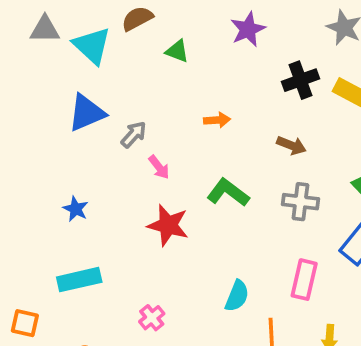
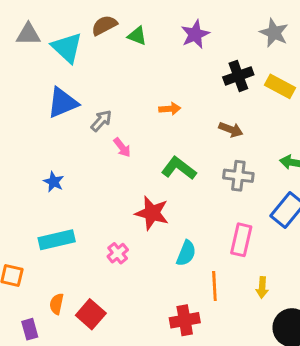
green triangle: (177, 51) -> (137, 36), moved
red star: (168, 225) -> (152, 213), moved
pink cross: (152, 318) -> (118, 253), moved

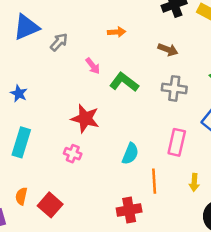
pink arrow: (122, 147) -> (93, 66), moved
red star: (152, 213) -> (85, 119), moved
cyan rectangle: (57, 240) -> (21, 142), turned -60
pink cross: (118, 253) -> (73, 154), turned -30

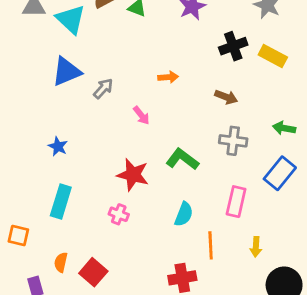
green L-shape: (124, 82) -> (182, 159), moved

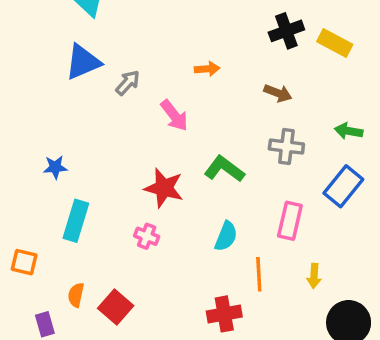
pink arrow: (141, 115) -> (174, 115), size x1.4
blue star: (58, 146) -> (55, 167), moved, turned -30

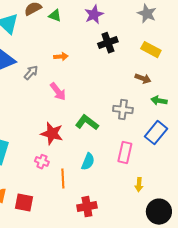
black cross: (286, 31) -> (108, 43), moved
orange arrow: (207, 69) -> (61, 57), moved
brown arrow: (278, 93) -> (143, 79), moved
orange line: (259, 274) -> (63, 179), moved
red square: (116, 307) -> (24, 203), turned -30

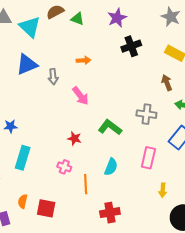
gray arrow: (31, 73) -> (53, 77), turned 133
brown arrow: (143, 79) -> (167, 83), turned -133
red star: (52, 134) -> (74, 138), size x0.6

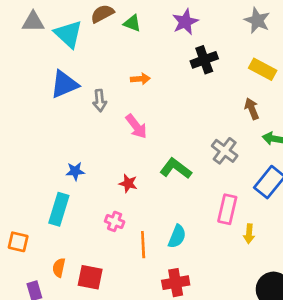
gray cross: (146, 114) -> (225, 151), turned 30
blue star: (11, 126) -> (75, 171), moved
cyan semicircle: (111, 167) -> (177, 236), moved
yellow arrow: (163, 190) -> (249, 234), moved

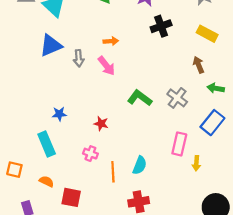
pink arrow: (136, 126) -> (106, 66), moved
green L-shape: (176, 168) -> (140, 98), moved
cyan rectangle: (59, 209) -> (47, 144), turned -40
orange semicircle: (59, 268) -> (47, 181), moved, turned 104

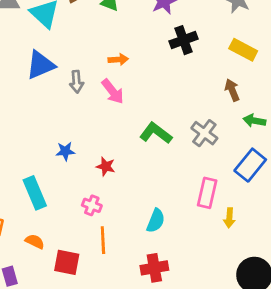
blue star: (59, 114) -> (65, 151), moved
orange line: (113, 172) -> (103, 240), moved

